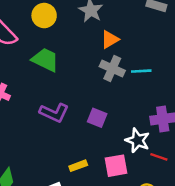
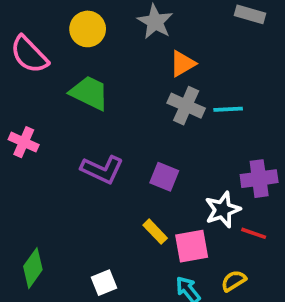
white star: (137, 140) -> (223, 210), turned 30
yellow rectangle: (78, 166) -> (155, 232), moved, turned 66

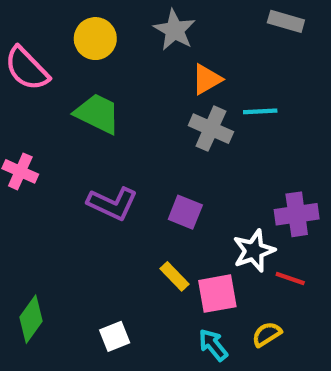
cyan line: (228, 109) -> (260, 111), moved

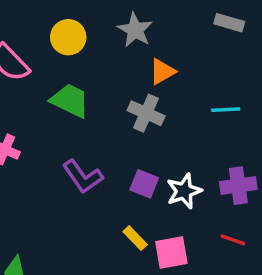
cyan line: (260, 111) -> (226, 110), moved
gray cross: (211, 129) -> (146, 113), moved
purple L-shape: (112, 204) -> (83, 177), turned 30
white star: (254, 251) -> (184, 191), moved

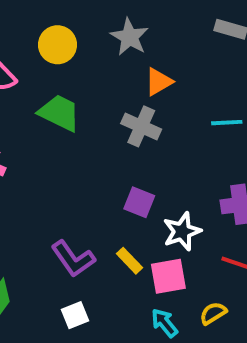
purple L-shape: (83, 177) -> (73, 259), moved
white star: (184, 191) -> (182, 231), moved

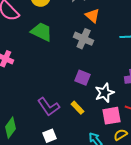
orange triangle: (159, 82) -> (93, 16), turned -49
pink square: (168, 276) -> (112, 116), moved

